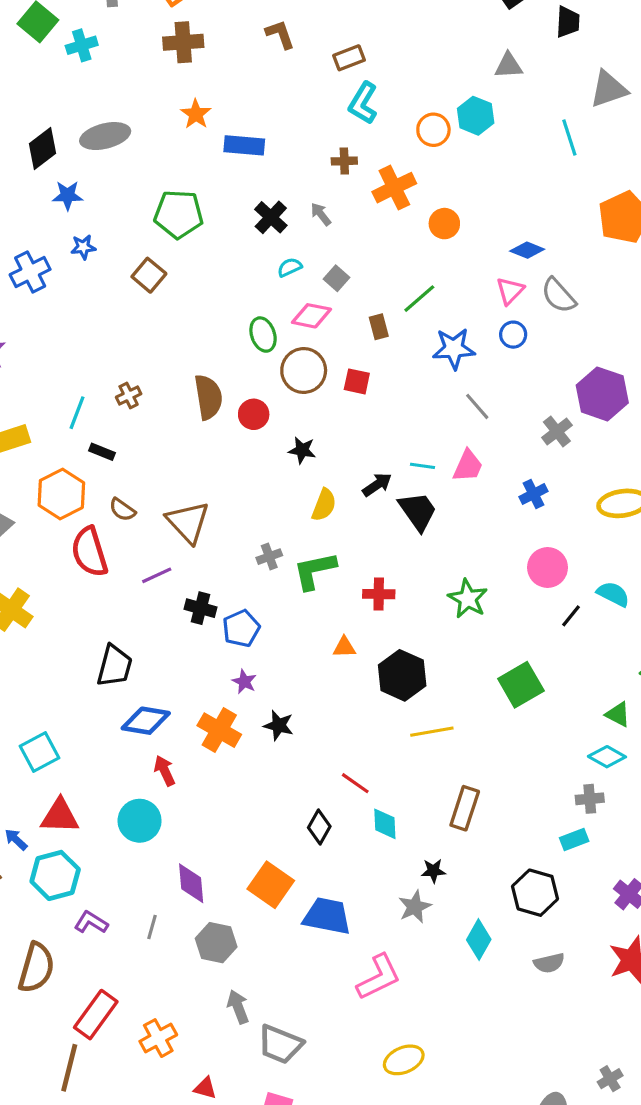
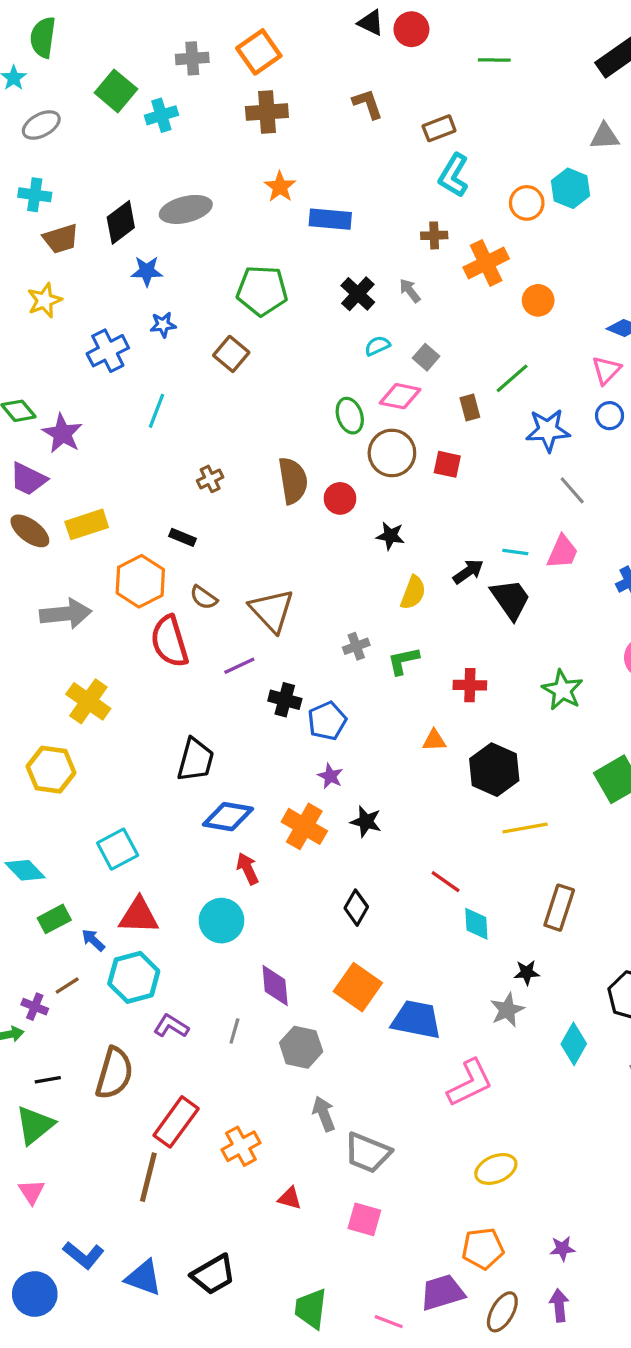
cyan line: (77, 413) -> (157, 411), moved
green L-shape: (315, 571) -> (403, 661), size x0.7
black diamond: (319, 827) -> (356, 908), moved

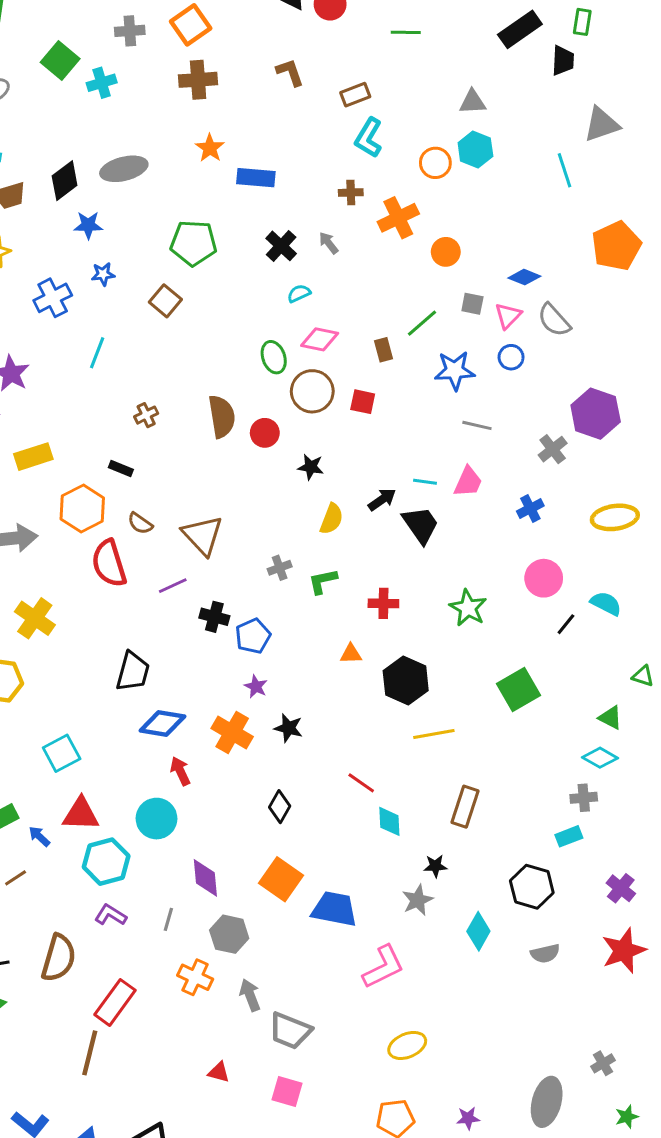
gray triangle: (605, 136) -> (472, 102), moved
gray square: (426, 357) -> (472, 304), moved, turned -30
gray line: (572, 490) -> (477, 425), turned -36
cyan hexagon: (134, 977) -> (106, 862), moved
orange cross: (241, 1146) -> (195, 977), moved, turned -36

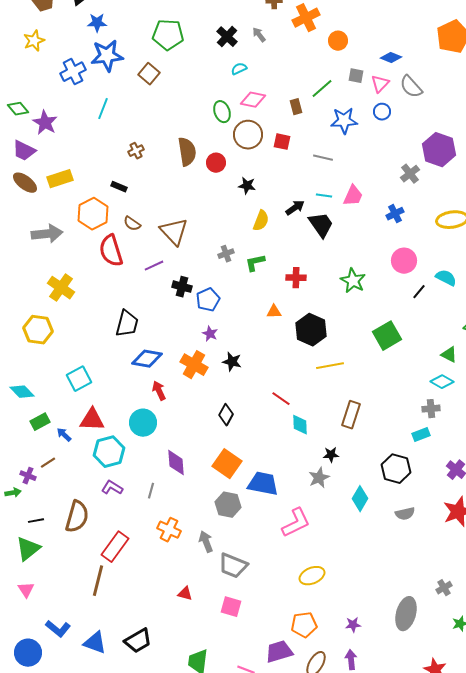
blue star: (103, 274) -> (107, 56), size x2.0
gray line: (477, 425) -> (323, 158), moved
gray hexagon: (229, 934) -> (228, 505), moved

